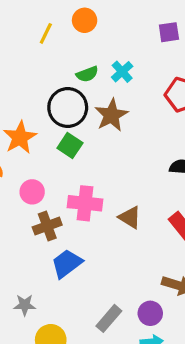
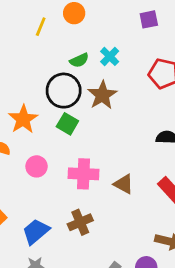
brown cross: (47, 226) -> (80, 222), moved
blue trapezoid: (67, 264) -> (36, 232), moved

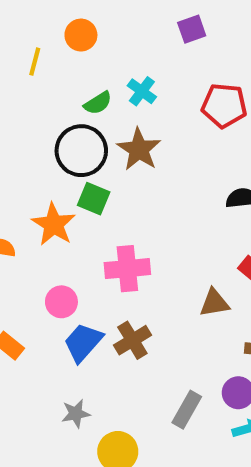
orange star: (23, 119) -> (54, 224), moved
pink circle: (37, 166) -> (61, 302), moved
brown triangle: (124, 184) -> (214, 303), moved, turned -30
blue trapezoid: (36, 232) -> (83, 342), moved

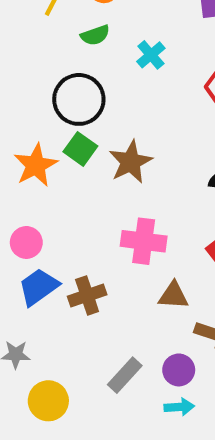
green semicircle: (98, 103) -> (95, 35), moved
brown star: (139, 149) -> (131, 162), moved
pink cross: (127, 269) -> (144, 241), moved
brown triangle: (214, 303) -> (173, 295), moved

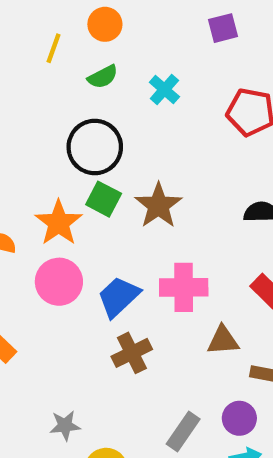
pink circle: (26, 242) -> (59, 282), moved, size x1.4
blue trapezoid: (39, 287) -> (119, 297), moved

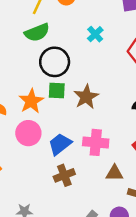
green semicircle: (103, 77) -> (37, 32), moved, size x1.5
green square: (104, 199) -> (57, 91), turned -30

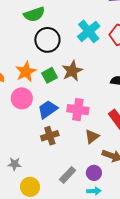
cyan cross: (95, 34) -> (89, 31), moved, size x1.6
green square: (57, 91) -> (50, 75), moved, turned -35
brown triangle: (114, 173) -> (92, 136), turned -42

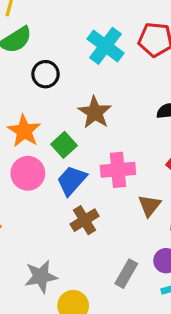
black circle: (47, 40) -> (45, 74), size x0.7
green square: (50, 75) -> (64, 145), moved
gray star: (14, 164) -> (41, 276), size x1.5

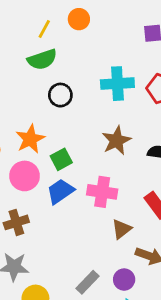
cyan cross: (105, 46) -> (117, 84), turned 36
brown star: (95, 112) -> (116, 141), moved
brown cross: (85, 220) -> (16, 222), moved

